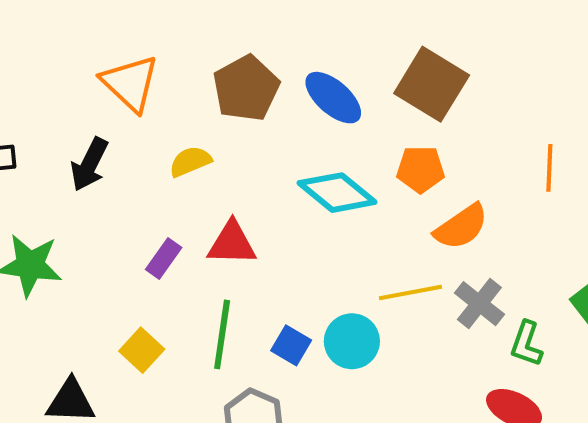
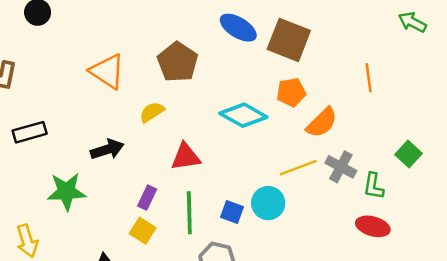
blue ellipse: (333, 98) -> (238, 28), moved
black arrow: (89, 164) -> (107, 149), moved, turned -124
purple rectangle: (164, 258) -> (147, 198), moved

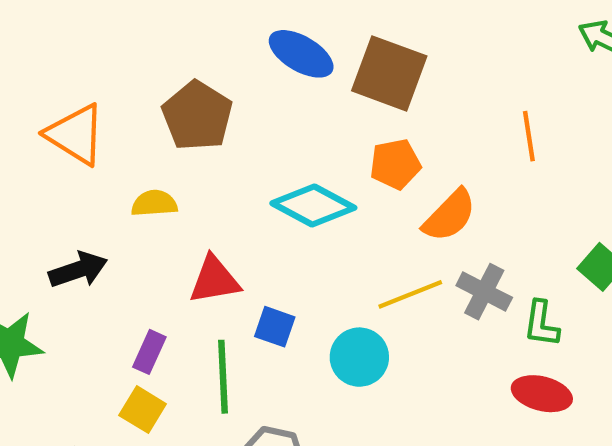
yellow semicircle: (152, 112) -> (154, 203), turned 30
blue square: (232, 212) -> (275, 327), moved

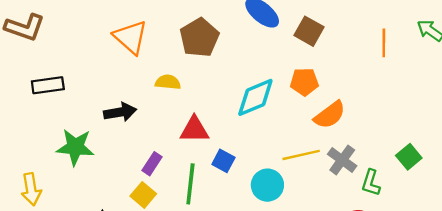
brown square: (389, 73) -> (309, 31), size x0.7
orange line: (529, 136) -> (384, 43), moved
cyan diamond: (313, 206) -> (255, 97), turned -60

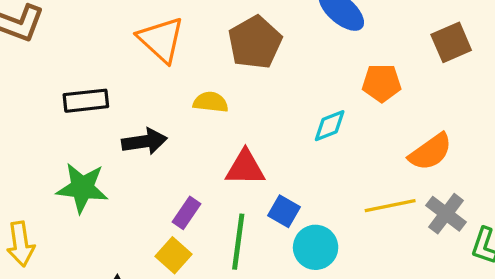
brown square: (309, 31) -> (451, 42), moved, turned 36
orange pentagon: (304, 82) -> (382, 83), moved
black rectangle: (48, 85) -> (86, 101), moved
cyan diamond: (255, 97) -> (330, 126), size x0.6
cyan circle: (267, 185) -> (316, 247), moved

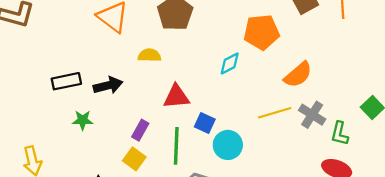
orange pentagon: (382, 83) -> (261, 32), size x1.4
black rectangle: (86, 101) -> (66, 81), moved
green star: (82, 188) -> (83, 120), moved, size x0.6

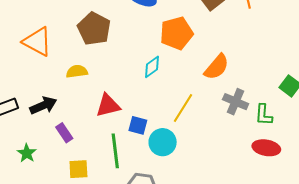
yellow line: (275, 113) -> (183, 108), moved, turned -32
green star: (83, 120) -> (27, 153), moved, turned -30
purple rectangle: (140, 130) -> (64, 133), moved, turned -54
yellow square: (134, 159) -> (78, 169), turned -30

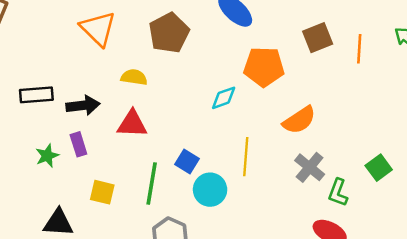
red triangle: (108, 105) -> (132, 124), moved
yellow line: (183, 108) -> (246, 157), turned -44
purple rectangle: (64, 133) -> (78, 144), moved

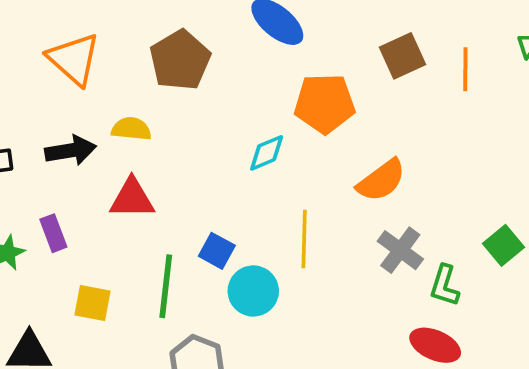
black arrow: (83, 105) -> (71, 150), moved

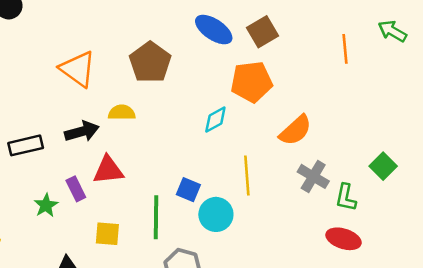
brown square: (402, 56) -> (262, 32), moved
red triangle: (132, 199) -> (108, 170), moved

